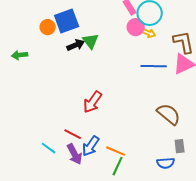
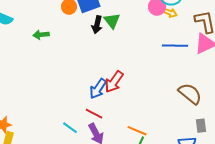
black arrow: (76, 45) -> (97, 25), turned 126
blue arrow: (91, 146) -> (98, 89), moved

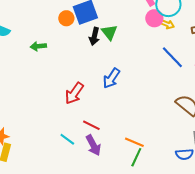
blue line: (175, 46) -> (172, 57), turned 45
red arrow: (114, 82) -> (74, 93), moved
blue arrow: (98, 89) -> (111, 78), moved

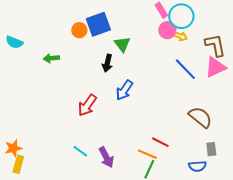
black arrow: (94, 36) -> (107, 63), moved
red line: (91, 125) -> (160, 142), moved

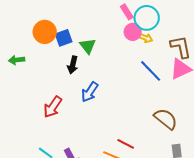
blue square: (98, 24) -> (64, 38), moved, size x0.7
orange circle: (79, 30) -> (45, 32), size x1.5

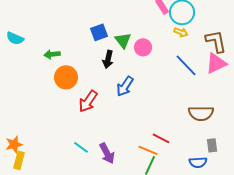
orange circle: (45, 32) -> (66, 77), moved
pink circle: (133, 32) -> (143, 47), moved
brown semicircle: (166, 119) -> (201, 113), turned 140

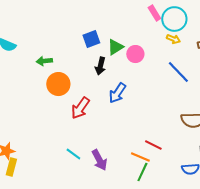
green triangle: (123, 40) -> (115, 47), turned 36

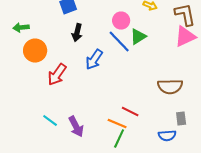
green triangle: (115, 47) -> (138, 37), moved
pink circle: (135, 54) -> (121, 21), moved
blue line: (178, 72) -> (119, 42), moved

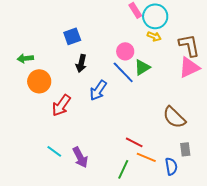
brown semicircle: (170, 87) -> (174, 117), turned 45
orange line: (117, 124) -> (146, 157), moved
blue semicircle: (167, 136) -> (171, 166), turned -96

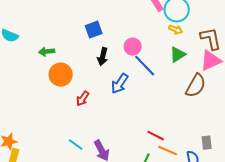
pink circle: (125, 51) -> (133, 47), moved
green triangle: (142, 67) -> (178, 55), moved
red arrow: (61, 105) -> (83, 99), size x0.7
brown semicircle: (174, 117) -> (196, 86), moved, turned -105

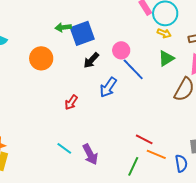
blue square: (94, 30) -> (82, 33), size x1.4
green arrow: (47, 52) -> (63, 27), moved
black arrow: (103, 57) -> (91, 60), turned 30
orange circle: (61, 75) -> (41, 58), moved

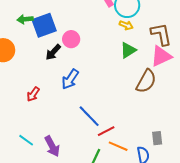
pink circle: (121, 50) -> (71, 39), moved
blue line: (133, 69) -> (89, 116), moved
red line: (144, 139) -> (106, 131), turned -54

